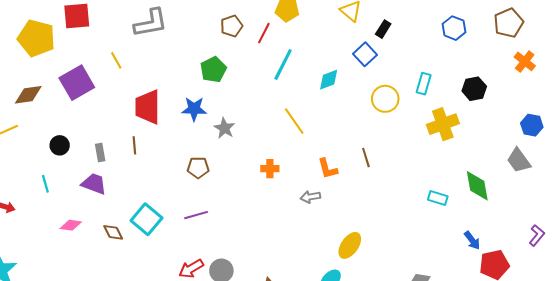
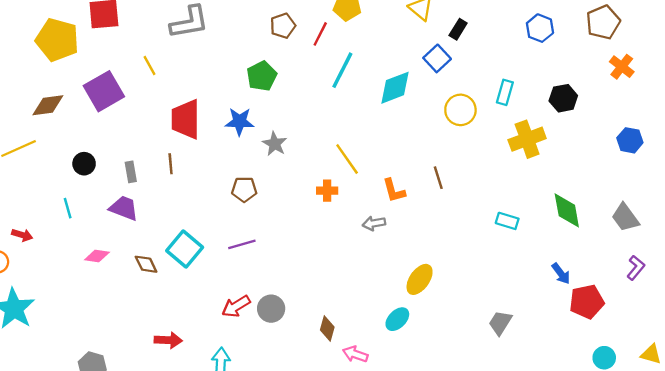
cyan diamond: (329, 80) -> (395, 88), size x1.4
yellow line: (294, 121) -> (347, 159), moved
gray trapezoid: (519, 161) -> (625, 217), moved
cyan rectangle: (438, 198) -> (507, 221), moved

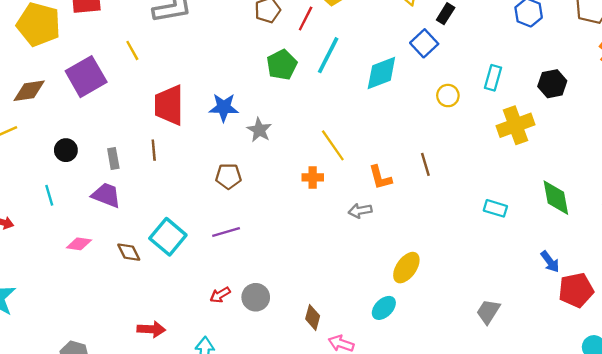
green pentagon: (262, 76) -> (282, 65), moved
yellow circle: (460, 110) -> (448, 96), size x0.7
red arrow: (236, 306) -> (220, 295), size x0.7

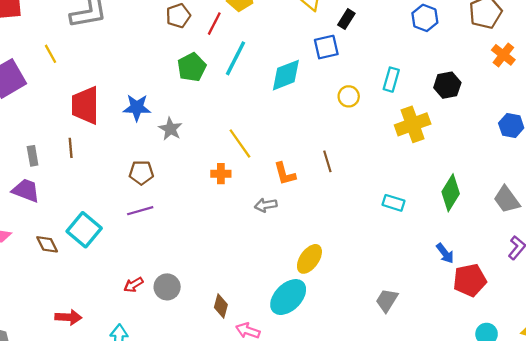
blue square: (424, 43) -> (326, 47), turned 30
green diamond: (556, 198) -> (451, 193), turned 42
purple line: (226, 232) -> (140, 211), moved
cyan ellipse: (384, 308) -> (288, 297), size x1.6

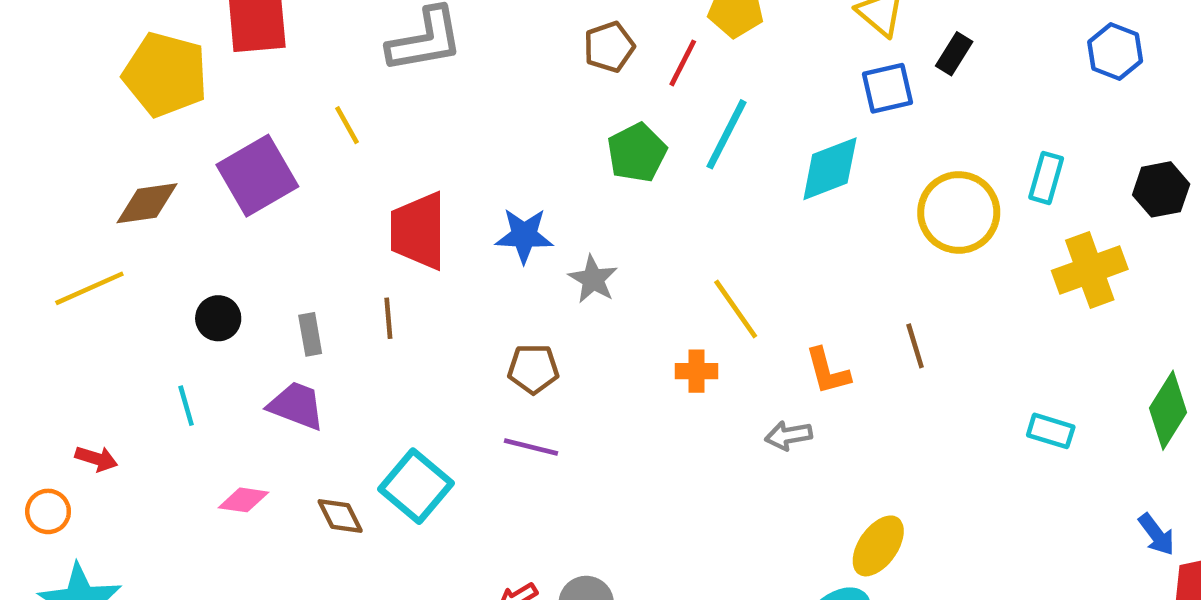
blue square: (326, 47) -> (887, 88), moved
yellow circle: (349, 96) -> (959, 212), size x1.8
purple line: (140, 211) -> (531, 447), turned 30

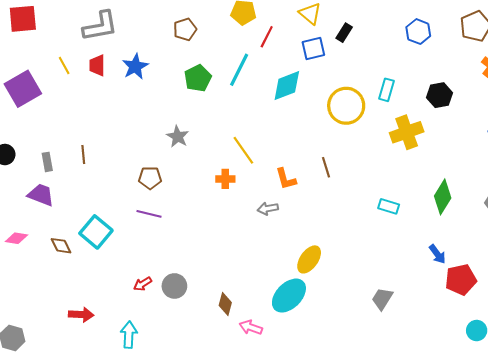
red line: (683, 63) -> (267, 37), moved
red trapezoid: (418, 231) -> (97, 65), moved, size x0.6
blue star: (524, 235) -> (135, 67), moved, turned -30

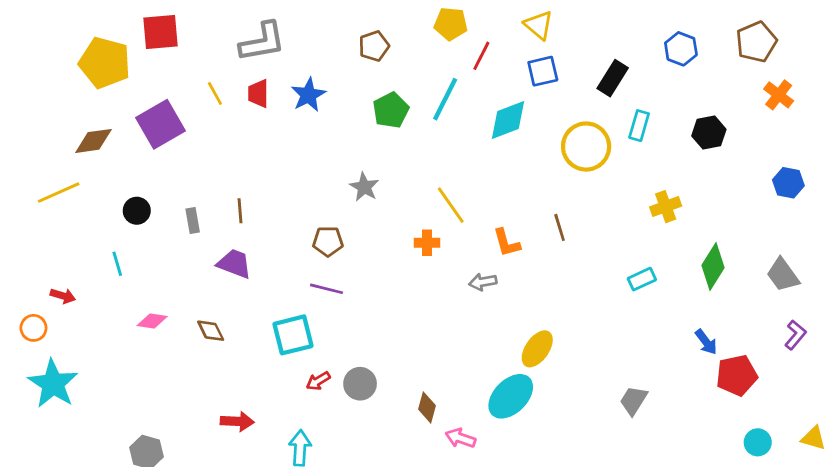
black rectangle: (344, 33) -> (613, 78), moved, size x1.4
yellow cross: (407, 132) -> (666, 207), moved, size x0.7
purple trapezoid: (41, 195) -> (234, 264), moved
cyan rectangle: (389, 206) -> (642, 279), turned -42
cyan square: (96, 232) -> (293, 335), moved, turned 36

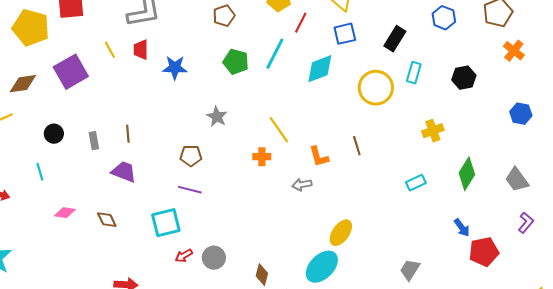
blue star: (308, 95) -> (175, 68), moved, turned 30
green pentagon: (391, 110) -> (236, 62), turned -30

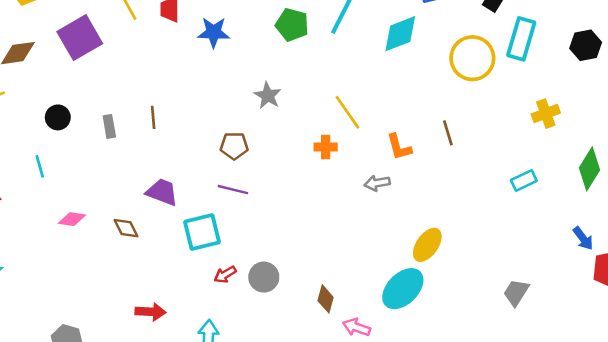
cyan rectangle: (414, 73) -> (521, 39), size x1.5
purple trapezoid: (124, 172) -> (162, 192), moved

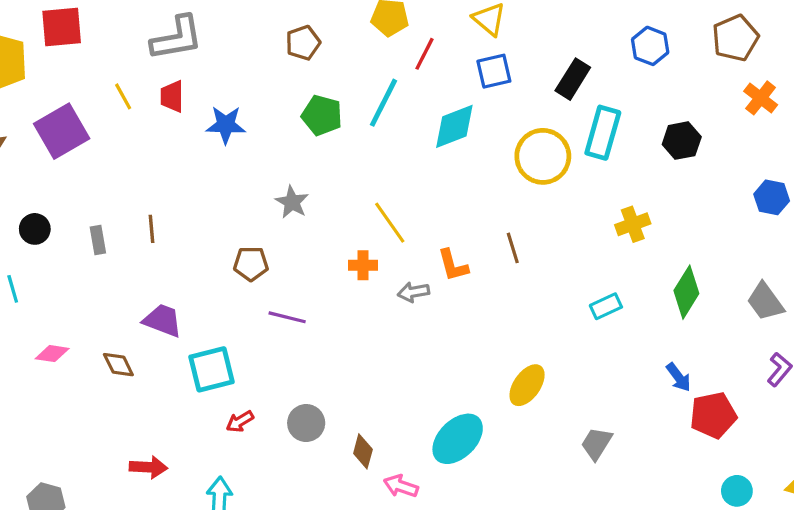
gray arrow: (377, 183) -> (413, 292), moved
purple line: (233, 190) -> (287, 317), moved
yellow ellipse: (427, 245) -> (527, 385), moved
gray circle: (264, 277) -> (306, 423), moved

